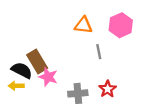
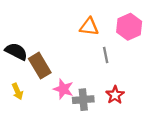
black semicircle: (22, 70) -> (16, 51), moved
pink star: (48, 77) -> (63, 89), moved
yellow arrow: (16, 86) -> (17, 91), turned -112

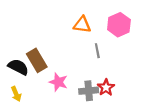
black semicircle: (16, 51) -> (18, 67), moved
yellow arrow: (17, 91) -> (16, 94), moved
gray cross: (83, 100) -> (89, 91), moved

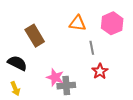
brown rectangle: (37, 60) -> (35, 36), moved
red star: (106, 87) -> (100, 71), moved
gray cross: (89, 91) -> (66, 86), moved

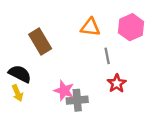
yellow arrow: (15, 89) -> (17, 93), moved

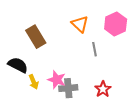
orange triangle: (90, 27) -> (80, 24), turned 36
red star: (117, 83) -> (103, 89), moved
yellow arrow: (17, 93) -> (34, 82), moved

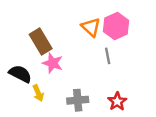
pink hexagon: (116, 24) -> (116, 26), moved
pink star: (57, 80) -> (53, 63), moved

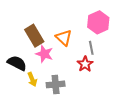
orange triangle: (91, 27) -> (64, 38), moved
gray cross: (78, 100) -> (56, 84), moved
red star: (117, 101) -> (85, 64), moved

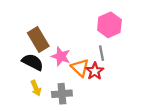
orange triangle: (64, 38) -> (80, 68), moved
pink star: (44, 54) -> (61, 56), moved
black semicircle: (17, 63) -> (33, 62), moved

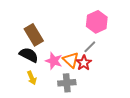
gray line: (101, 53) -> (90, 47), turned 56
pink star: (61, 56) -> (54, 61), moved
gray cross: (62, 94) -> (67, 83), moved

